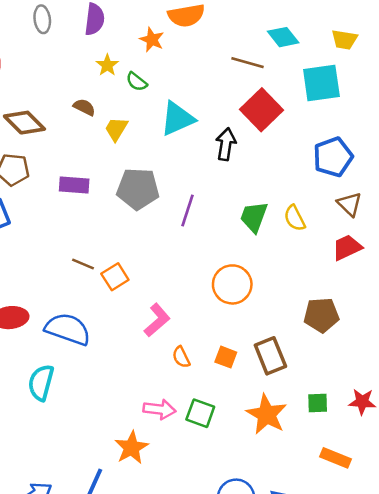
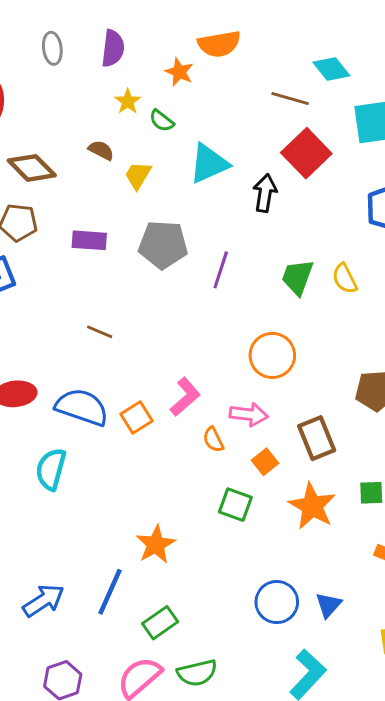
orange square: (115, 277) -> (137, 417), moved
orange square: (226, 357) -> (265, 462), moved, turned 30
pink arrow: (160, 409) -> (249, 415), moved

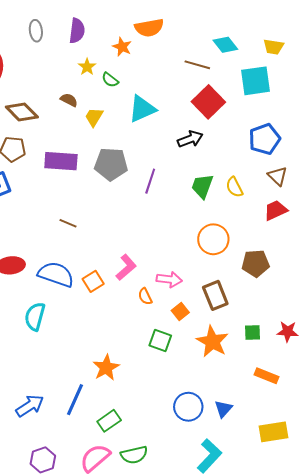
black arrow: (265, 193) -> (190, 139), moved, turned 60
purple rectangle: (89, 240) -> (61, 161), size x1.4
orange circle: (272, 355) -> (213, 239), moved

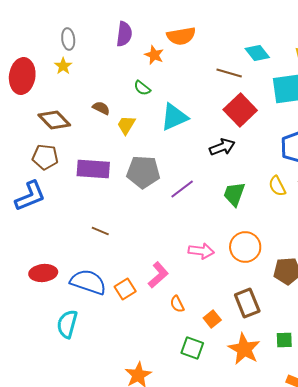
purple semicircle: (77, 31) -> (124, 34), moved
yellow star: (87, 67) -> (63, 66), moved
purple line: (150, 181) -> (182, 189), turned 35
yellow semicircle: (234, 187) -> (277, 186), moved
pink arrow: (169, 279) -> (201, 251), moved

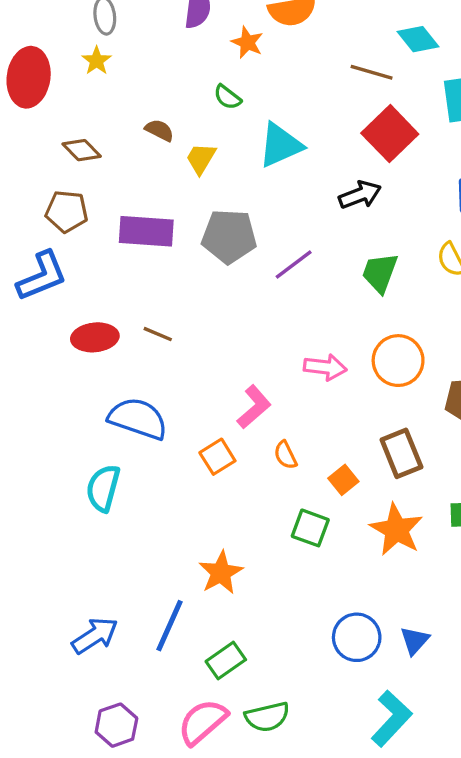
brown diamond: (54, 120) -> (82, 150), size x0.7
red ellipse: (43, 273) -> (95, 337), moved
orange square: (125, 289) -> (217, 457), moved

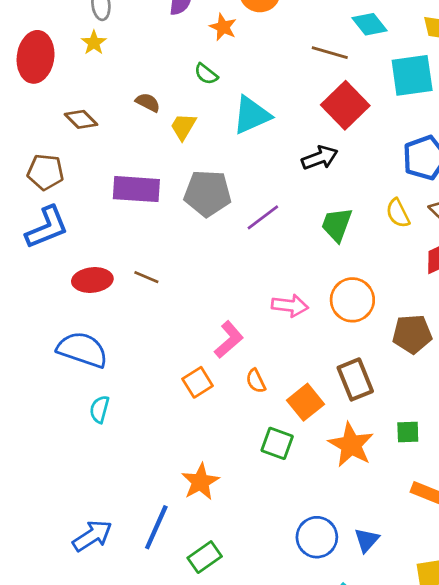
brown pentagon: (67, 211) -> (45, 172), moved
blue semicircle: (138, 419) -> (82, 350), moved
orange square: (343, 480) -> (306, 402), size x1.4
cyan semicircle: (103, 488) -> (99, 409), size x0.7

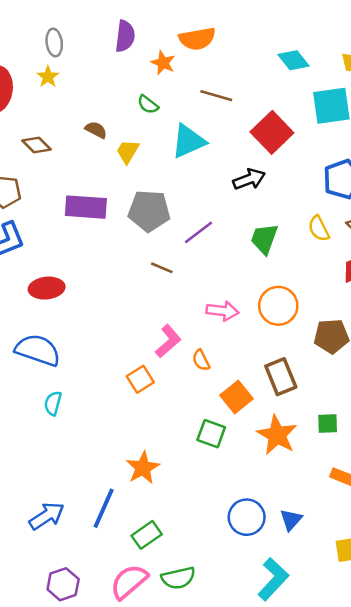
brown line: (330, 53) -> (216, 96), moved
brown line: (146, 277) -> (162, 268), moved
orange semicircle: (256, 381) -> (201, 360), moved

